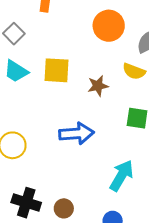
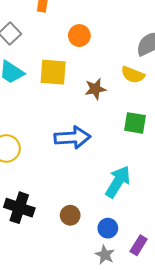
orange circle: (109, 26) -> (79, 36), moved, size x0.7
brown circle: (64, 208) -> (70, 215), moved

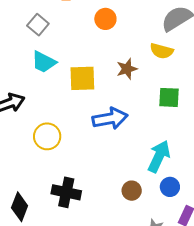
yellow square: (53, 72) -> (82, 78), moved
brown circle: (70, 215) -> (132, 191), moved
blue circle: (108, 228) -> (170, 187), moved

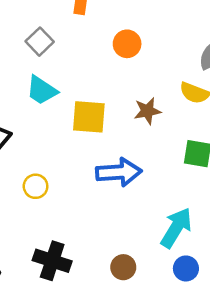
yellow circle: (47, 136) -> (36, 186), size x0.7
brown circle: (132, 191) -> (123, 267), moved

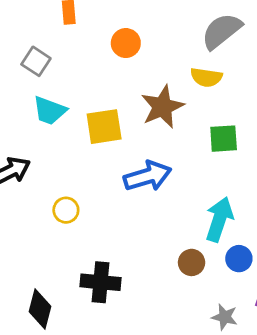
brown star: (147, 111) -> (162, 107), size x1.5
brown circle: (123, 267) -> (192, 262), moved

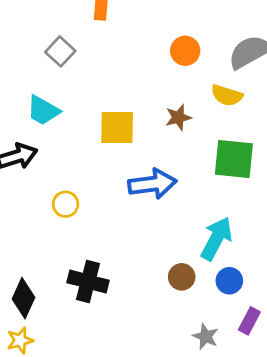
orange circle: (126, 43) -> (185, 51), moved
brown star: (162, 107) -> (178, 117), size x0.6
cyan trapezoid: (50, 111) -> (43, 110), moved
green square: (224, 139) -> (234, 159), size x1.4

